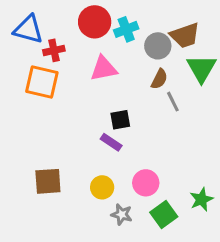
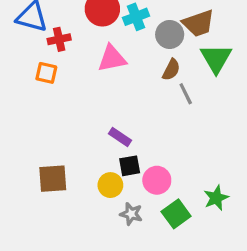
orange square: (42, 82) -> (46, 73), size x0.6
black square: (120, 120) -> (130, 166), moved

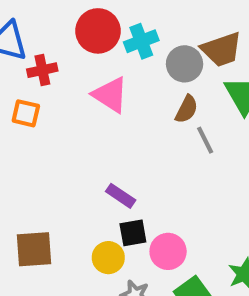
pink triangle: (112, 59) -> (110, 95), turned 44

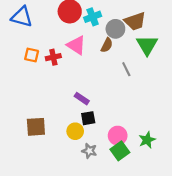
red cross: (42, 70) -> (53, 57), moved
brown semicircle: (187, 109) -> (107, 45), moved
pink circle: (168, 251) -> (118, 136), moved

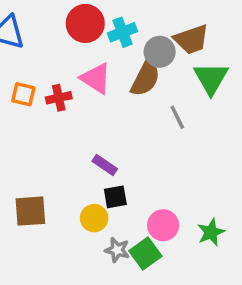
brown semicircle: (107, 45) -> (145, 78), size x1.5
green square: (120, 151) -> (145, 254), moved

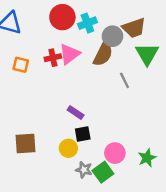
pink triangle: (96, 78) -> (70, 54), turned 50
red cross: (59, 98) -> (53, 58), moved

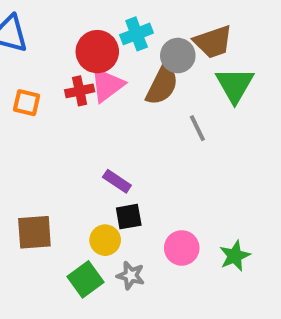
red circle: (62, 17) -> (97, 52), moved
green square: (103, 172) -> (85, 279), moved

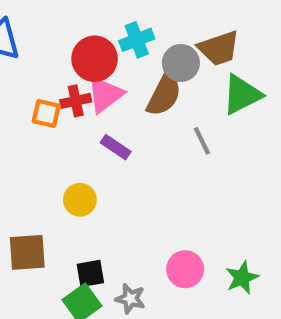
green triangle: (235, 85) -> (242, 95), turned 33
orange square: (27, 103) -> (46, 113), moved
purple rectangle: (117, 181) -> (116, 147), moved
black square: (129, 217) -> (90, 273), moved
yellow circle: (105, 240) -> (80, 200), moved

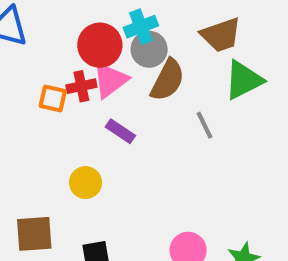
gray circle: (181, 63) -> (149, 49), moved

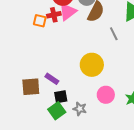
purple rectangle: (120, 131) -> (52, 79), moved
yellow circle: (86, 183) -> (92, 65), moved, size x1.5

